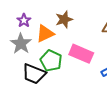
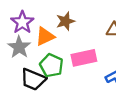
purple star: (24, 20) -> (22, 22), size x1.5
pink rectangle: (81, 54) -> (84, 58), turned -35

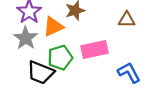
green pentagon: (51, 65) -> (60, 58), turned 30

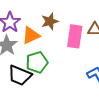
pink rectangle: (95, 50) -> (75, 36), moved, turned -70

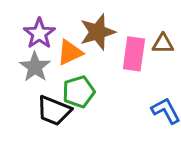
brown star: (50, 21) -> (98, 32), size x1.4

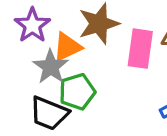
gray star: (35, 67) -> (51, 67), moved

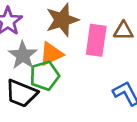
orange triangle: (67, 47) -> (51, 54), moved

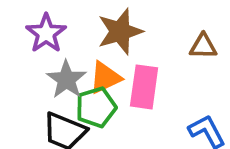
pink rectangle: (96, 40) -> (144, 87), moved

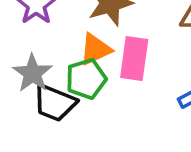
gray star: (66, 80) -> (32, 73), moved

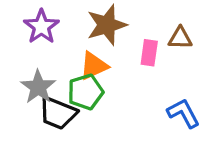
pink rectangle: (134, 58) -> (149, 53), moved, size x0.7

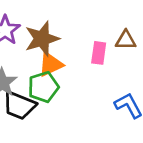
brown star: (107, 25) -> (42, 39), moved

